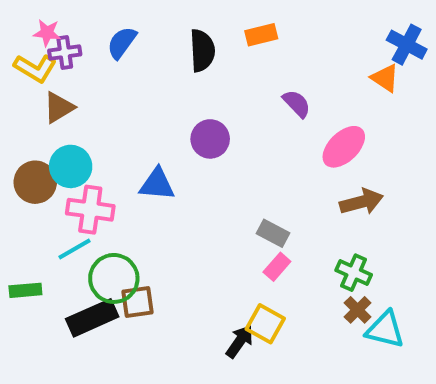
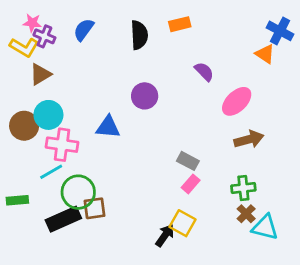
purple cross: (65, 52) -> (44, 36), turned 30
green cross: (354, 273) -> (243, 188), turned -30

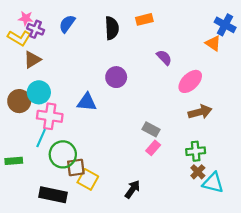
cyan line: (51, 172) -> (41, 138), turned -36
black rectangle: (63, 219) -> (53, 195), moved, turned 36
yellow square: (182, 223) -> (88, 179), moved

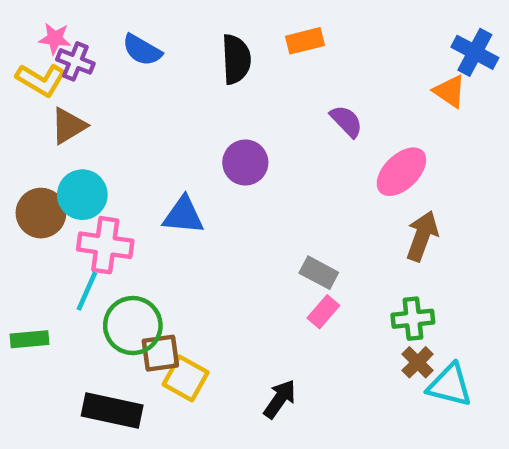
blue semicircle: (67, 24) -> (142, 50), turned -96
brown arrow: (200, 112) -> (422, 236), turned -55

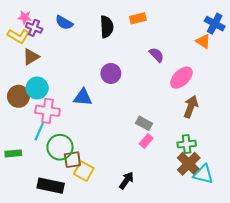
brown cross: (418, 362) -> (189, 164), size x1.6

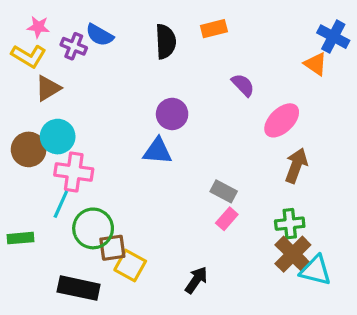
purple cross: (34, 28) -> (74, 46), moved
blue triangle: (83, 97) -> (158, 151), moved

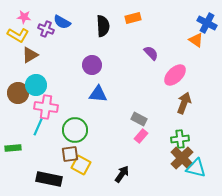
purple circle: (172, 114) -> (92, 65), moved
green circle: (93, 228) -> (75, 130), moved

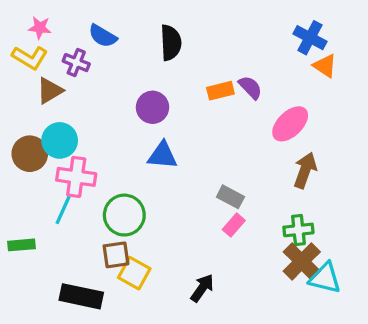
orange rectangle: (133, 18) -> (220, 91), moved
blue cross: (207, 23) -> (310, 38), moved
purple cross: (46, 29) -> (76, 63), moved

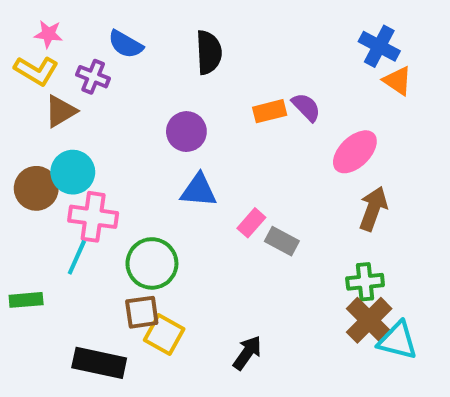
pink rectangle: (234, 225) -> (251, 223), moved

